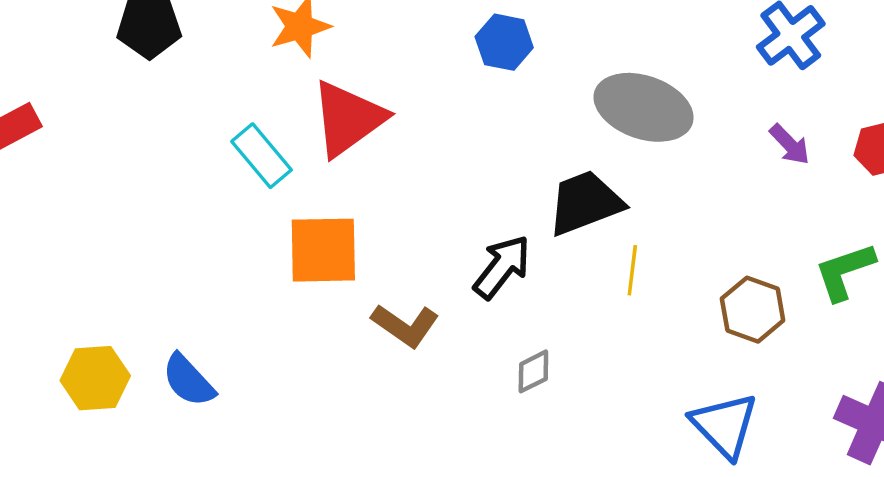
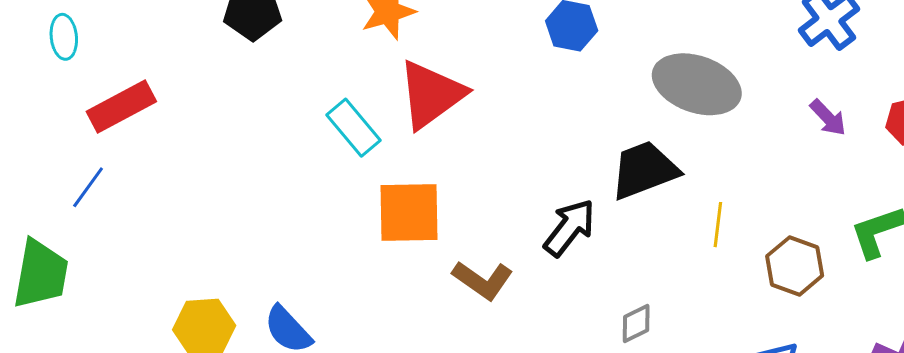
yellow line: (632, 270) -> (718, 225), moved
gray diamond: (533, 371) -> (636, 324), moved

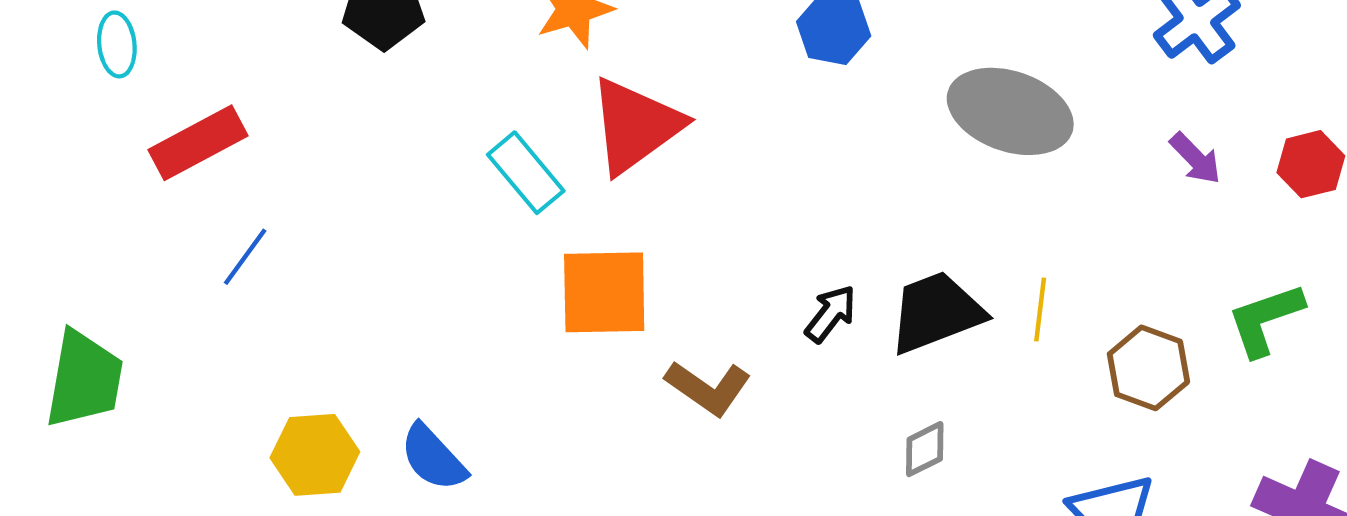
black trapezoid: (644, 170) -> (936, 312), moved
blue line: (88, 187) -> (245, 257), moved
black arrow: (570, 228) -> (831, 314), size x0.7

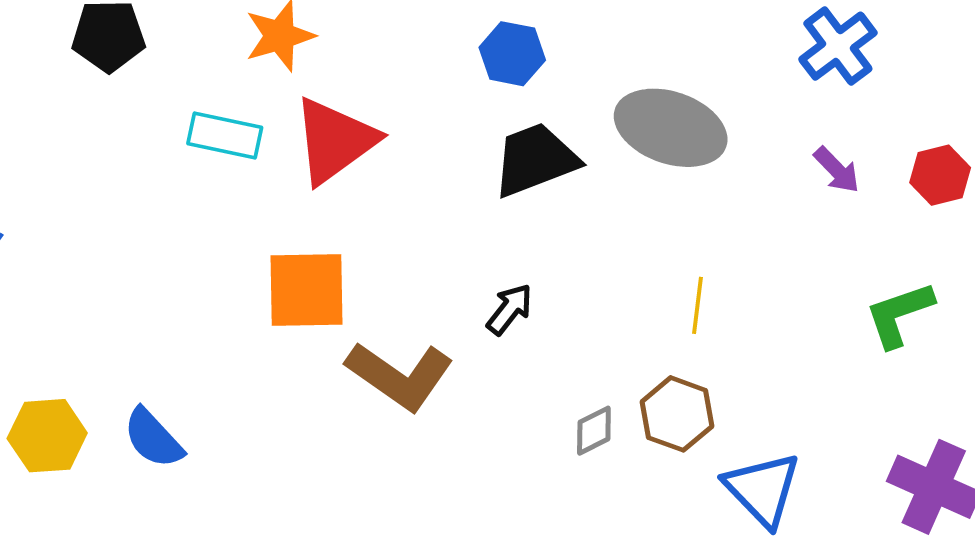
cyan rectangle: (526, 173) -> (225, 135), moved, turned -38
black trapezoid: (936, 312) -> (535, 160), moved
brown hexagon: (1148, 368) -> (677, 414), moved
brown L-shape: (708, 388) -> (400, 376), size x1.4

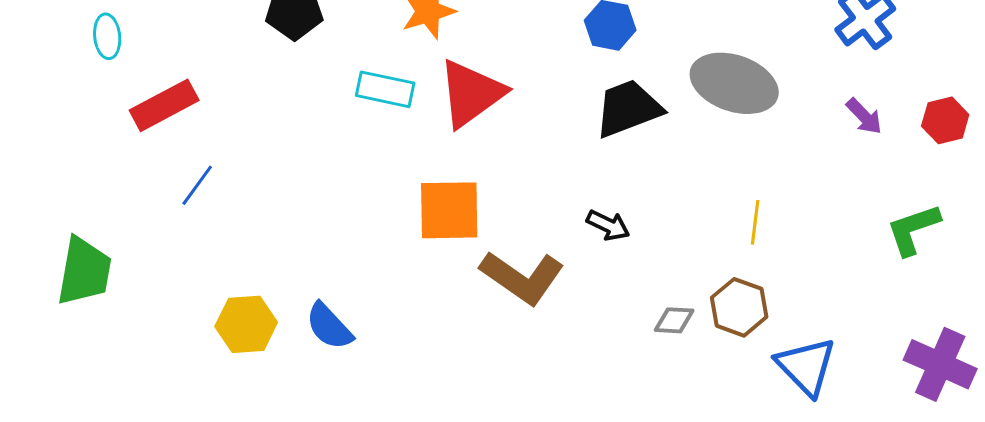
black arrow: (510, 309) -> (608, 225), turned 78
gray diamond: (594, 431) -> (674, 320), turned 30

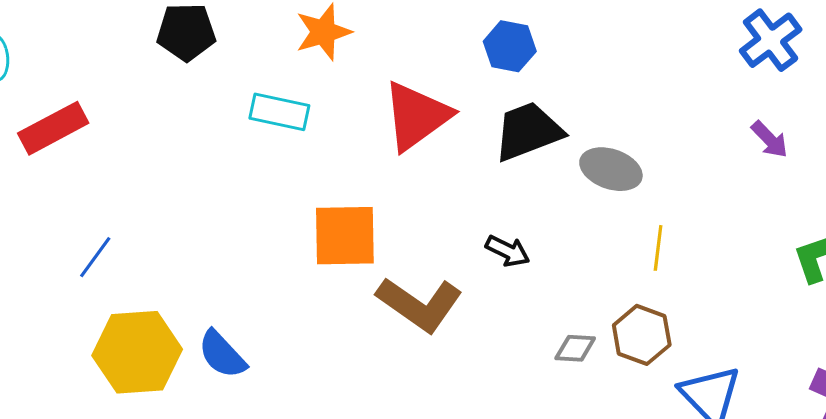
gray ellipse: (734, 83) -> (611, 169), moved, size x0.7
red triangle: (471, 93) -> (417, 116), moved
blue line: (197, 185) -> (95, 257), moved
yellow hexagon: (246, 324) -> (137, 352), size x1.4

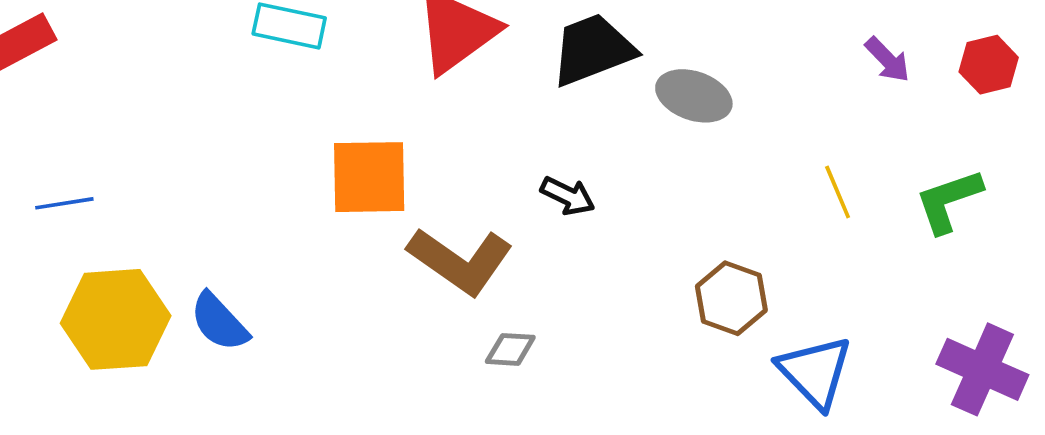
yellow line: (658, 248) -> (838, 192), moved, turned -30
blue line: (95, 257) -> (64, 203), turned 45
gray diamond: (575, 348) -> (510, 349), moved

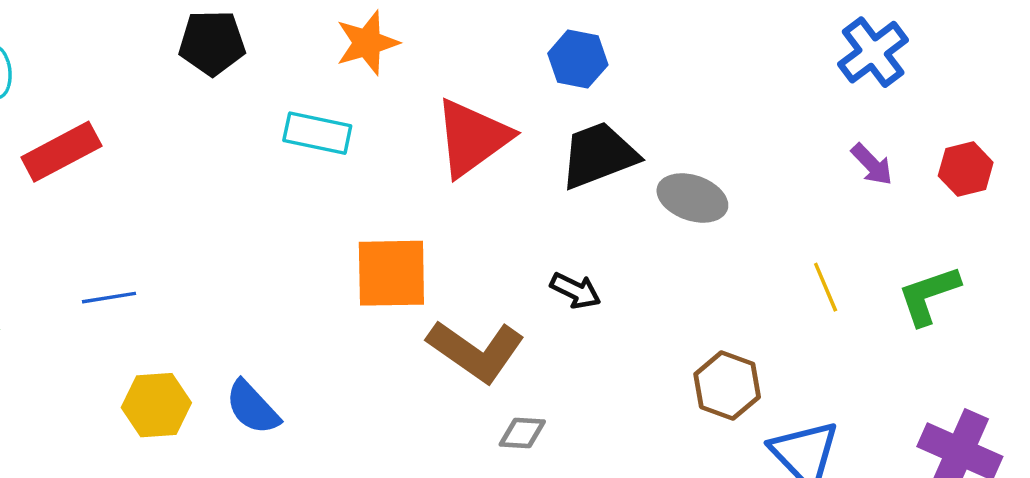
yellow hexagon: (116, 319) -> (156, 405), size x0.7

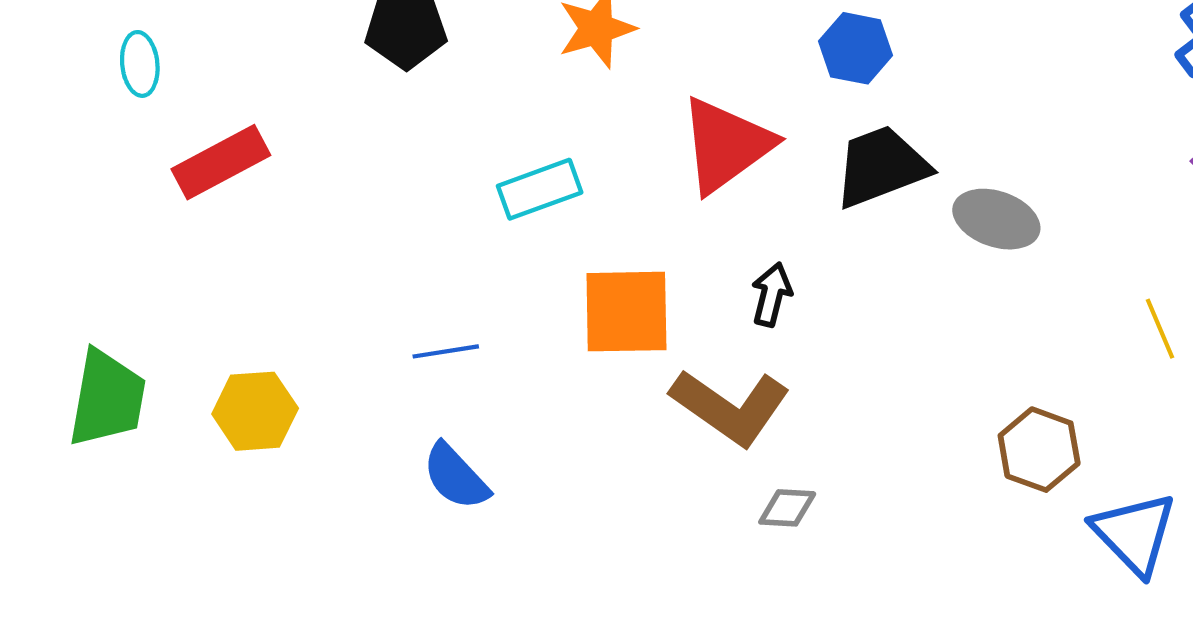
cyan rectangle: (317, 133) -> (540, 189), moved, turned -32
black arrow: (576, 291) -> (772, 294), moved, turned -102
blue line: (109, 298) -> (446, 351), moved
yellow hexagon: (156, 405) -> (255, 411), moved

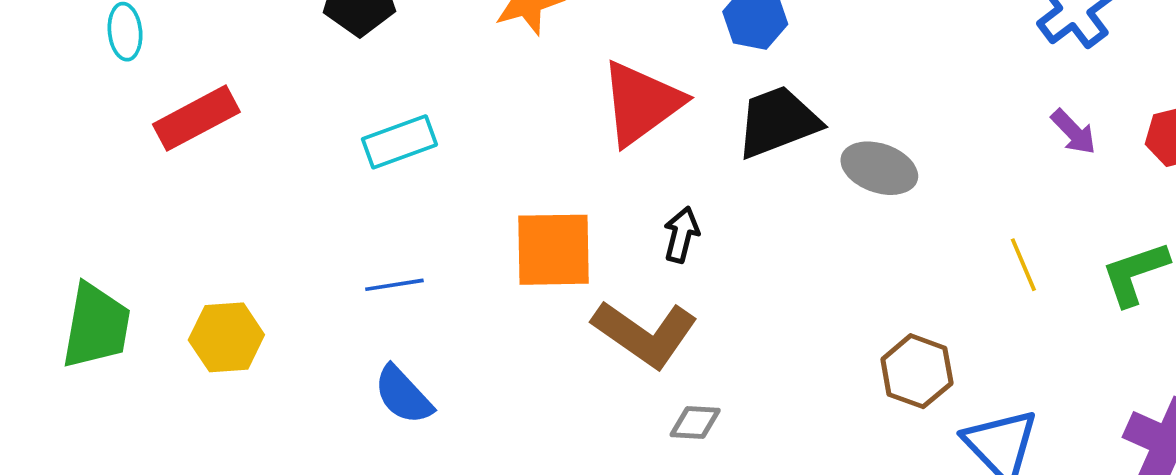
cyan rectangle: (540, 189) -> (399, 142), moved

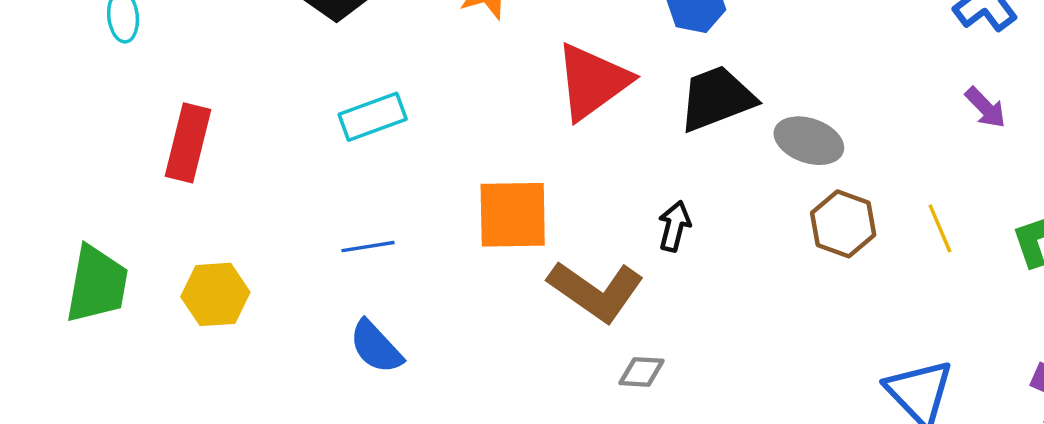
red rectangle: (196, 118) -> (188, 143), moved, turned -48
black arrow: (681, 235) -> (674, 226), moved
brown hexagon: (917, 371) -> (843, 224), moved

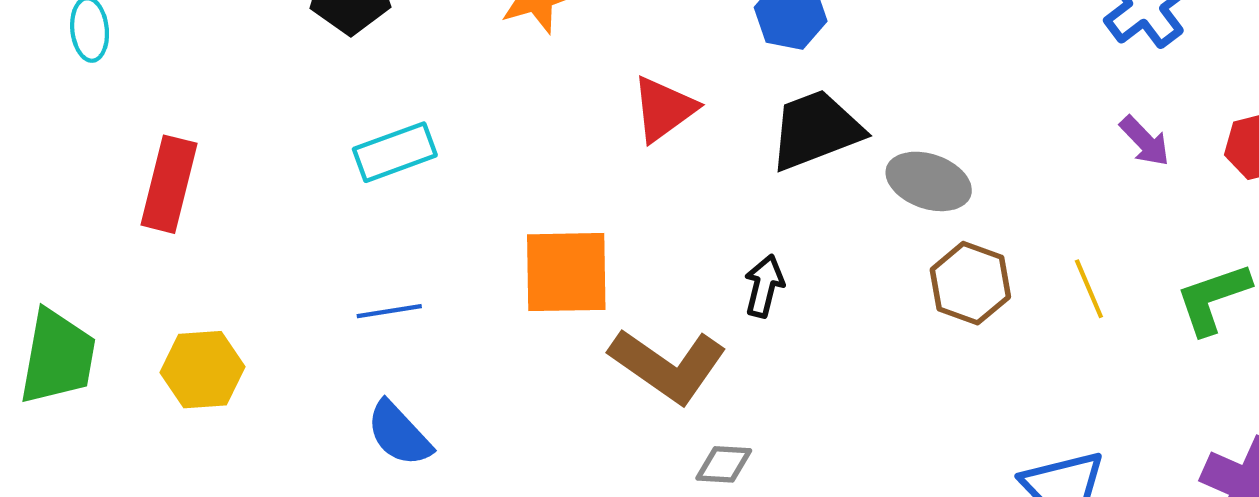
red triangle: (592, 81) -> (664, 109), size x0.7

